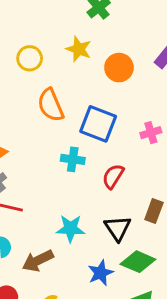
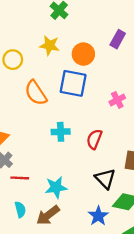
blue square: (98, 124) -> (73, 83), moved
cyan star: (70, 229) -> (56, 187), moved

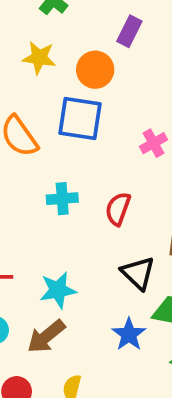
purple rectangle: (118, 39) -> (129, 31), moved

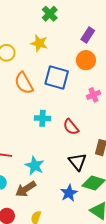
orange circle: (95, 70) -> (86, 60), moved
red semicircle: (118, 209) -> (71, 127), turned -66
cyan star: (58, 290) -> (35, 166), turned 30

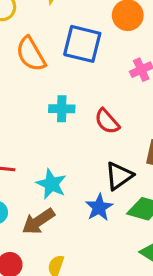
black triangle: (78, 162) -> (119, 176), turned 36
blue star: (69, 193) -> (99, 207), moved

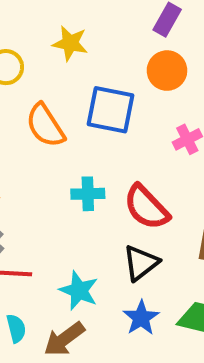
red semicircle: (107, 121) -> (146, 207), size x1.4
black triangle: (119, 176) -> (141, 263), moved

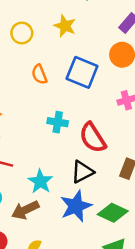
orange semicircle: (45, 126) -> (39, 74), size x0.7
blue star: (141, 318) -> (76, 206), size x1.4

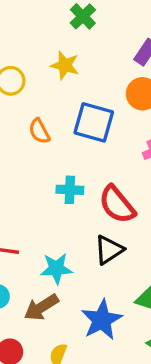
cyan star: (40, 182) -> (56, 268), turned -30
blue star: (76, 206) -> (102, 320), moved

